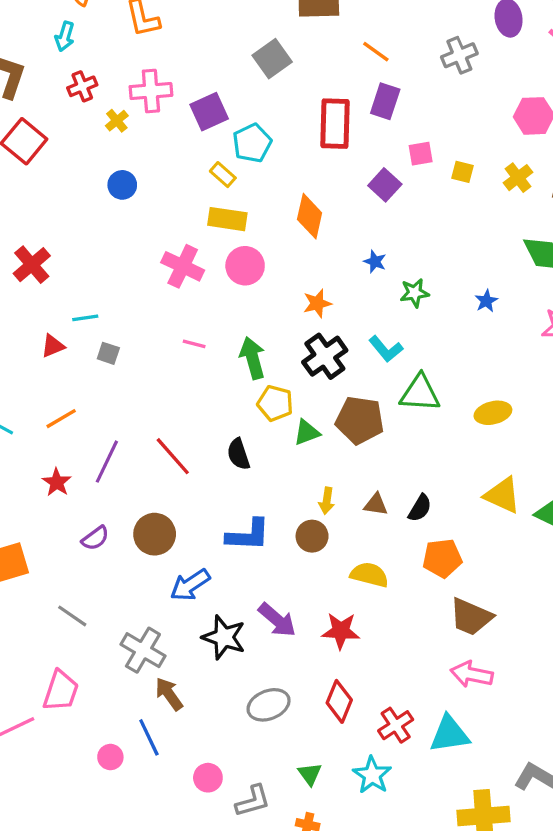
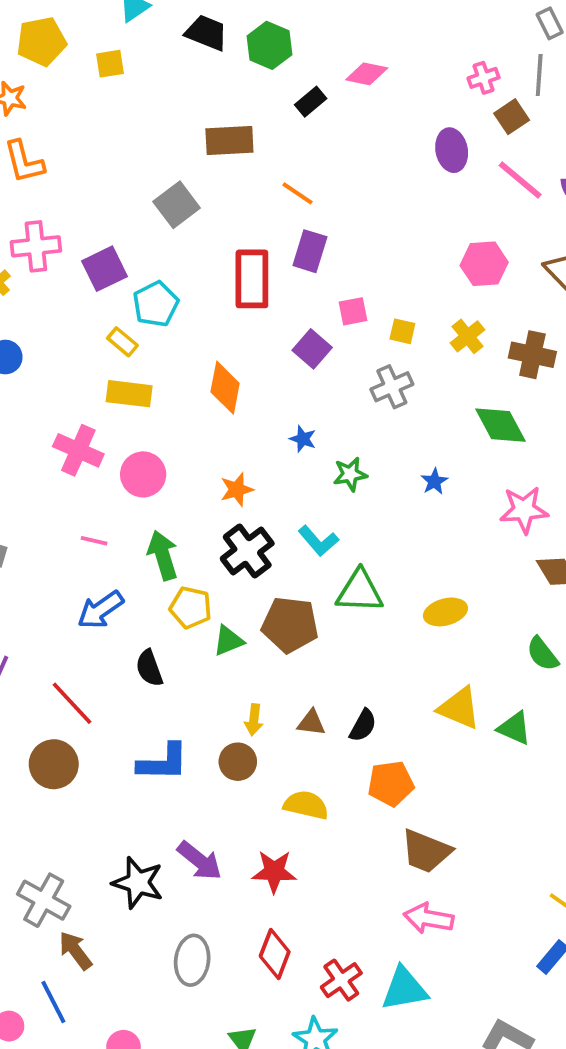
gray cross: (459, 55) -> (392, 387), moved
pink circle: (245, 266) -> (143, 474), moved
red line: (173, 456) -> (72, 703), moved
blue arrow: (190, 585) -> (100, 610), moved
gray ellipse: (269, 705) -> (192, 960), turned -60

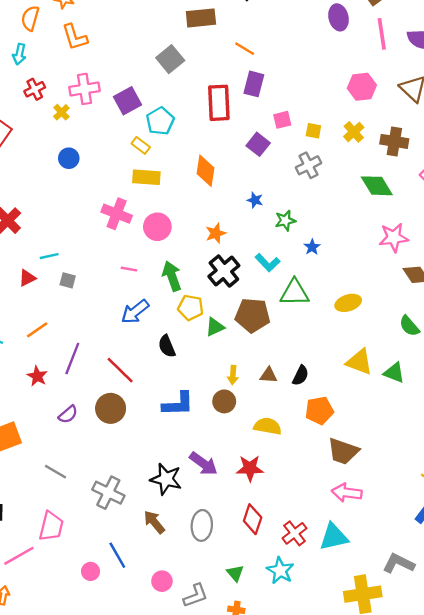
pink line: (520, 180) -> (382, 34), turned 44
blue star: (434, 481) -> (312, 247), moved
brown arrow: (75, 951) -> (154, 522), moved

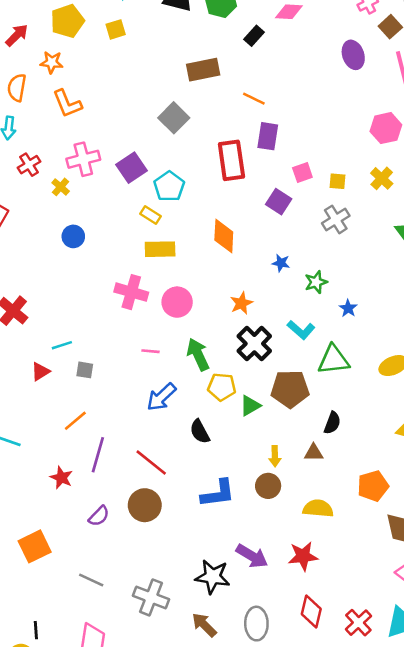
orange line: (37, 330) -> (75, 421), moved
black semicircle: (301, 375) -> (332, 423), moved

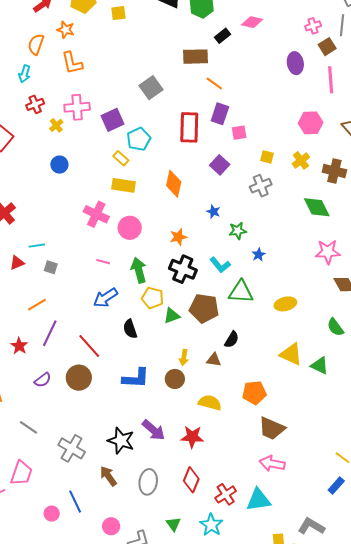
brown rectangle: (203, 70) -> (195, 57), moved
pink square: (302, 173) -> (239, 133), moved
black cross: (254, 344) -> (183, 269), turned -32

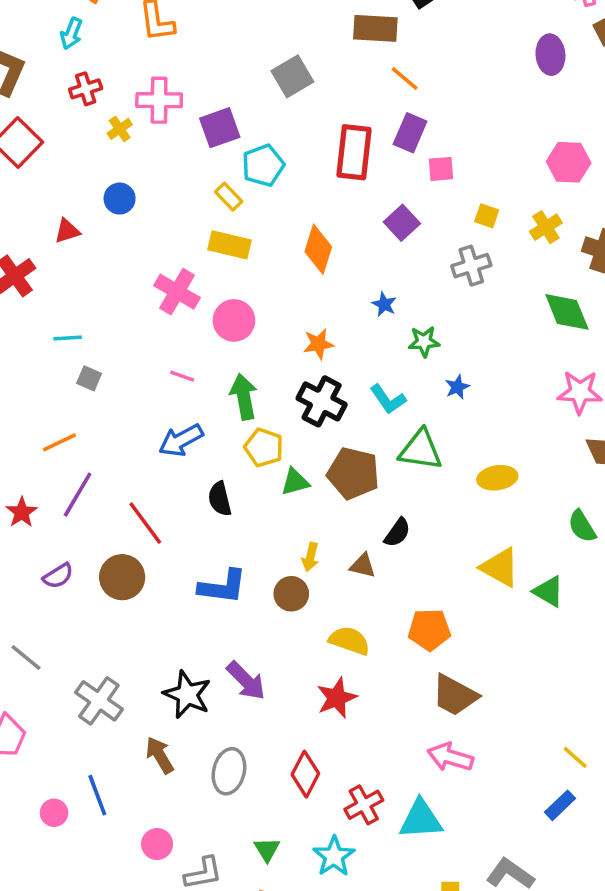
red triangle: (17, 263) -> (67, 231), moved
red star: (192, 437) -> (337, 698), moved, turned -30

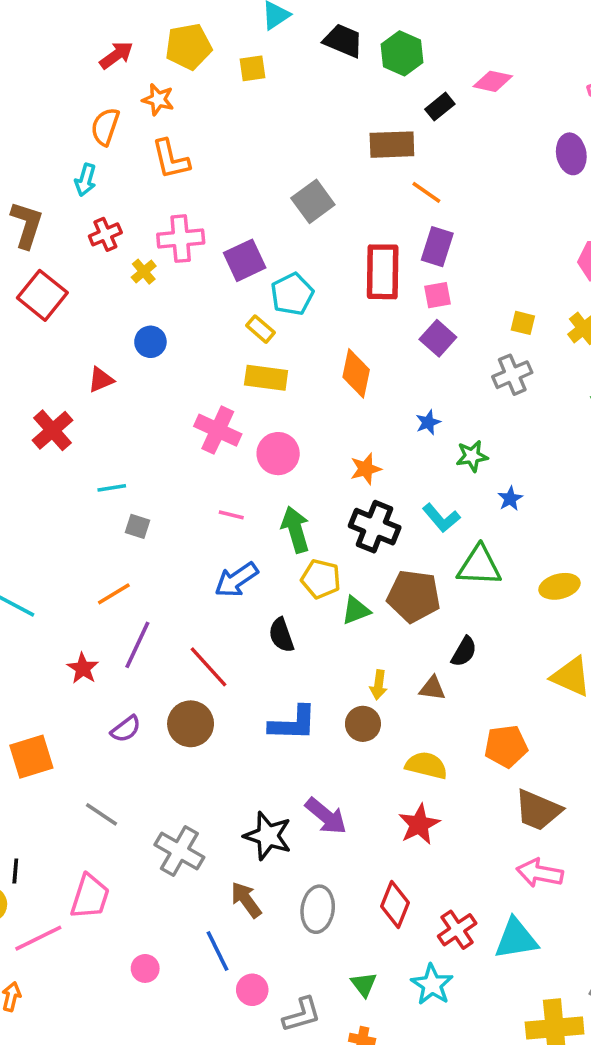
pink square: (441, 169) -> (438, 295), moved
blue star: (384, 304) -> (428, 422), turned 30
blue line: (97, 795) -> (218, 951), moved

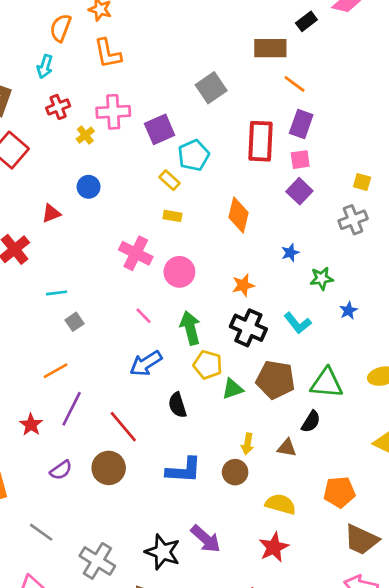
yellow rectangle: (266, 378) -> (172, 216), size x0.6
pink line: (231, 515) -> (144, 316), turned 30
gray square: (137, 526) -> (75, 322), turned 36
green triangle: (479, 566) -> (327, 383), moved

